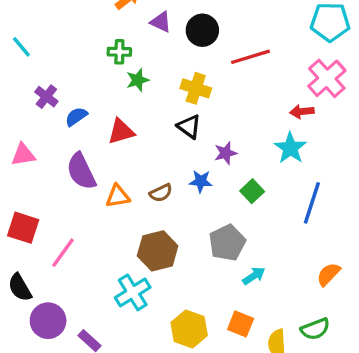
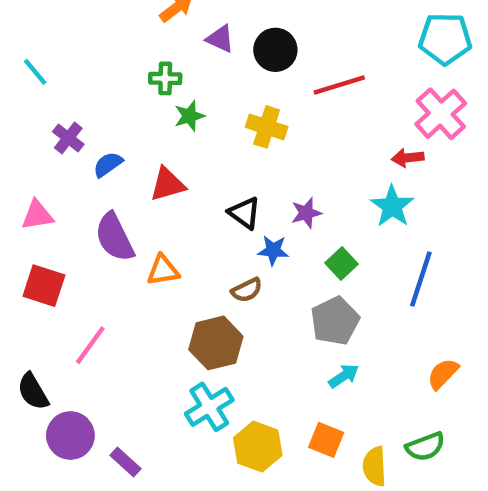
black triangle: (189, 126) -> (245, 213), moved
brown semicircle: (161, 193) -> (247, 290), moved
red square: (23, 228) -> (44, 286), moved
gray pentagon: (227, 243) -> (335, 321), moved
cyan cross: (133, 292) -> (209, 407), moved

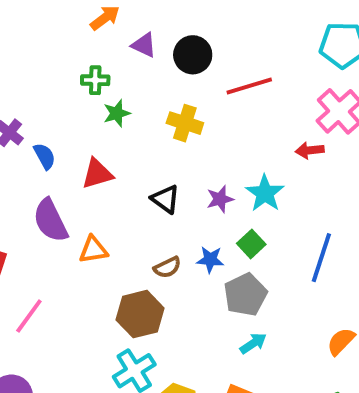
blue semicircle: (108, 164) -> (45, 156), turned 96
cyan star: (392, 206) -> (265, 193), moved
blue star: (273, 250) -> (210, 260), moved

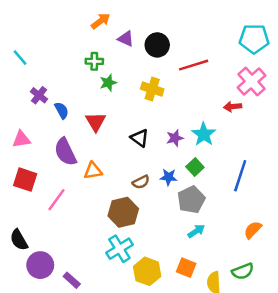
red triangle: (97, 174) -> (96, 122), turned -45
pink line: (29, 316) -> (57, 200), moved

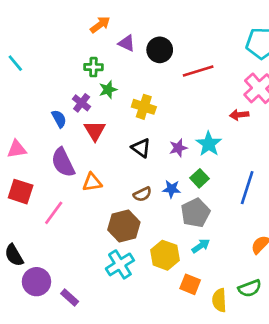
yellow cross: (152, 89) -> (144, 107), moved
purple cross: (39, 95) -> (82, 103), moved
yellow hexagon: (147, 271) -> (165, 255), moved

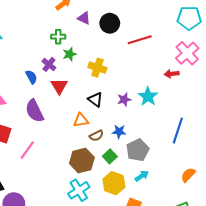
green square: (199, 178) -> (110, 156), moved
orange triangle: (92, 182) -> (81, 120), moved

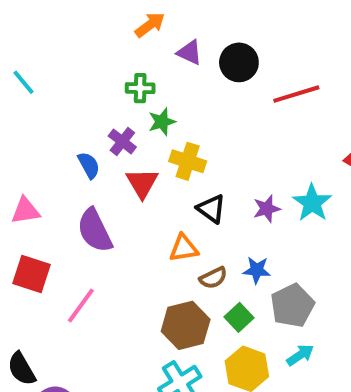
yellow cross: (97, 68) -> (188, 161), moved

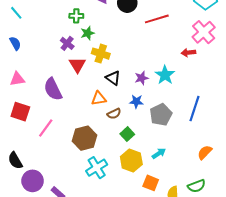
blue semicircle: (89, 165) -> (15, 43), moved
blue star: (257, 270) -> (136, 101), moved
gray pentagon: (292, 306) -> (161, 115), moved
brown hexagon: (186, 325) -> (84, 138), moved

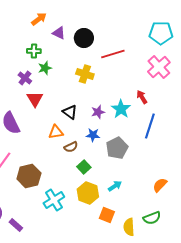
red arrow: (188, 53) -> (142, 97), moved, turned 64
yellow cross: (101, 54) -> (85, 74), moved
blue line: (194, 109) -> (150, 126), moved
brown hexagon: (84, 138) -> (29, 176), moved

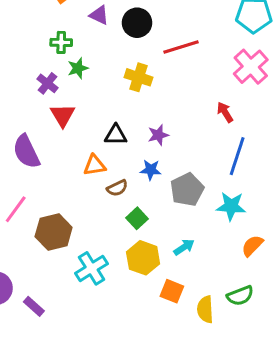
cyan star: (121, 109) -> (231, 206), moved, turned -30
black triangle: (70, 112) -> (116, 135), turned -35

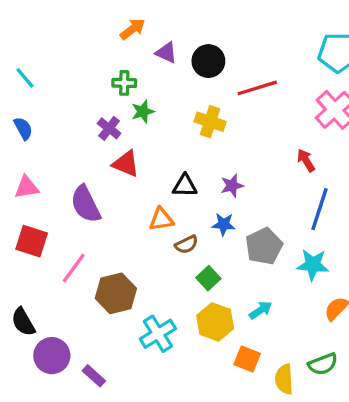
red triangle: (63, 115) -> (126, 164), turned -36

